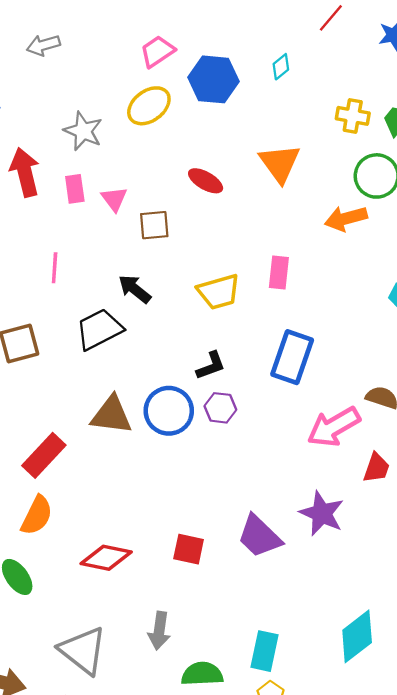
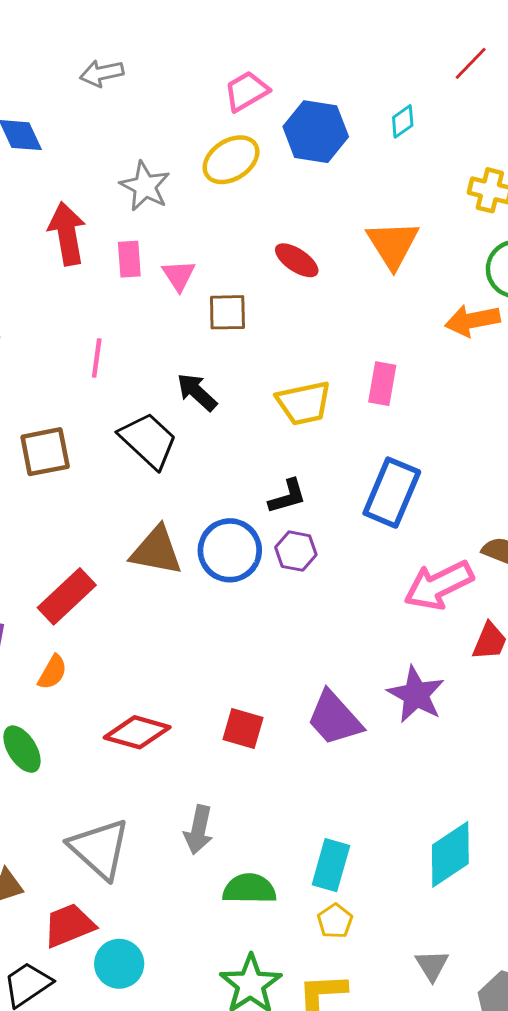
black trapezoid: (99, 329) -> (148, 440), turned 66
orange semicircle: (37, 515) -> (52, 672), size x0.7

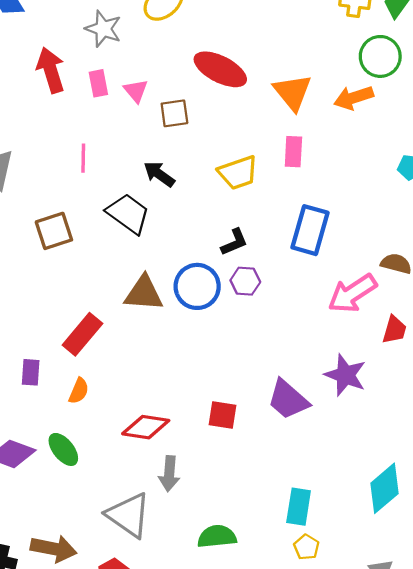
orange triangle: (393, 244) -> (293, 92), moved
red ellipse: (297, 260) -> (220, 69), size x1.6
gray arrow: (199, 830) -> (169, 474), moved
green semicircle: (249, 889) -> (217, 537), moved

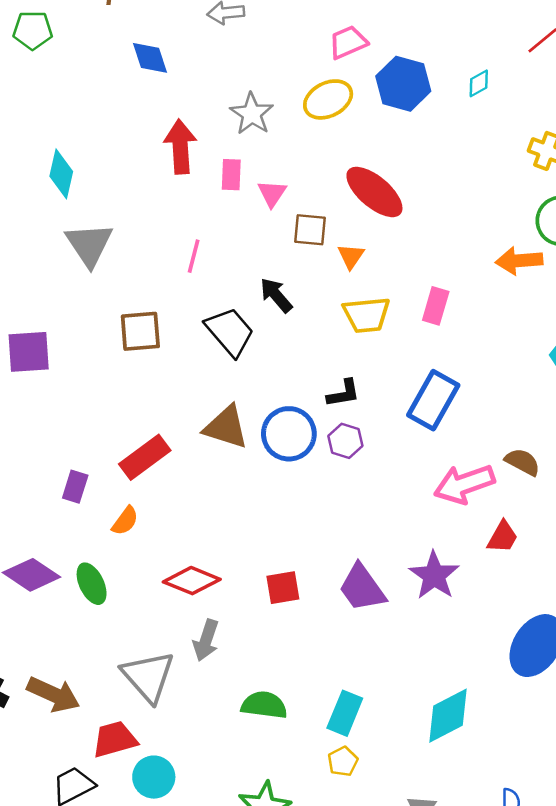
orange triangle: (293, 92) -> (351, 256), moved, size x0.6
red square: (222, 415) -> (283, 588), turned -32
green semicircle: (217, 537) -> (264, 705), moved

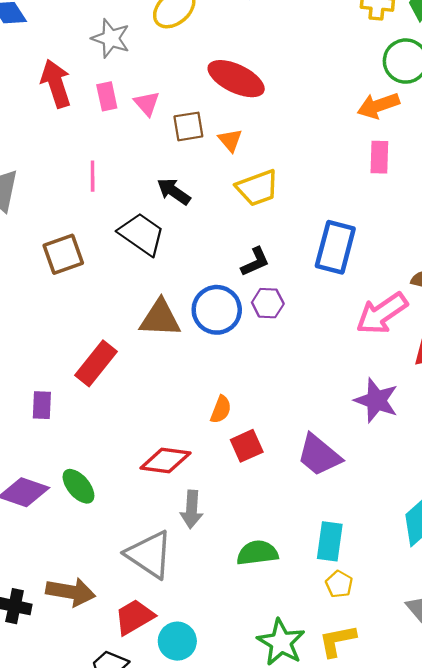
pink rectangle: (436, 306) -> (379, 157), moved
orange semicircle: (125, 521) -> (221, 410), moved
purple trapezoid: (362, 588) -> (319, 455), moved

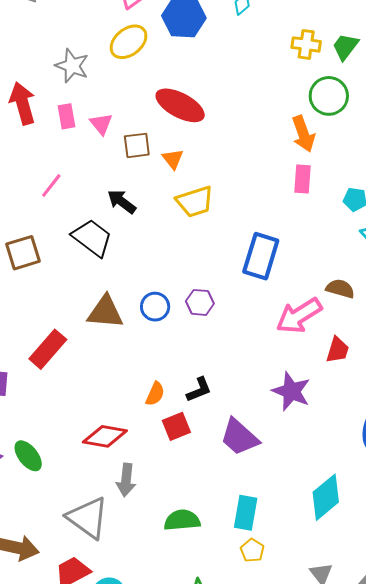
orange arrow: (378, 105) -> (303, 134), turned -93
pink line: (93, 176) -> (51, 186), turned 36
black L-shape: (255, 262) -> (199, 390), moved
blue circle: (217, 310) -> (155, 307), size x0.7

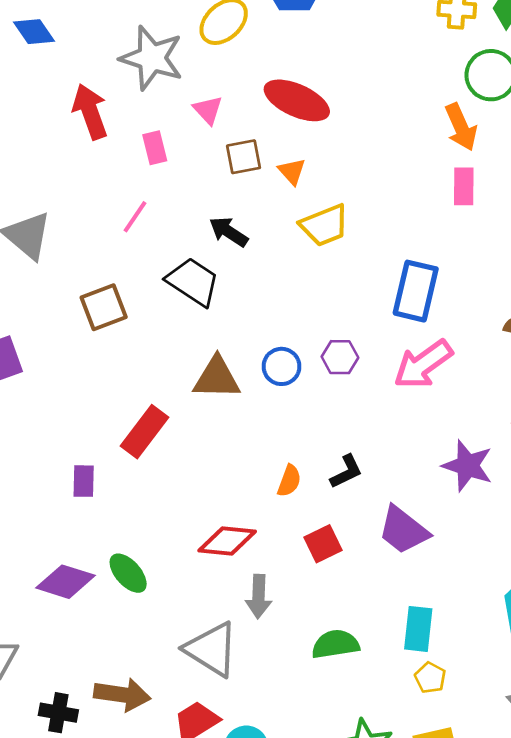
gray star: (72, 66) -> (152, 58), size x1.4
pink rectangle: (67, 116) -> (155, 148), moved
pink triangle: (101, 124) -> (208, 110), moved
pink arrow: (299, 316) -> (423, 364), moved
red square: (176, 426) -> (323, 544), moved

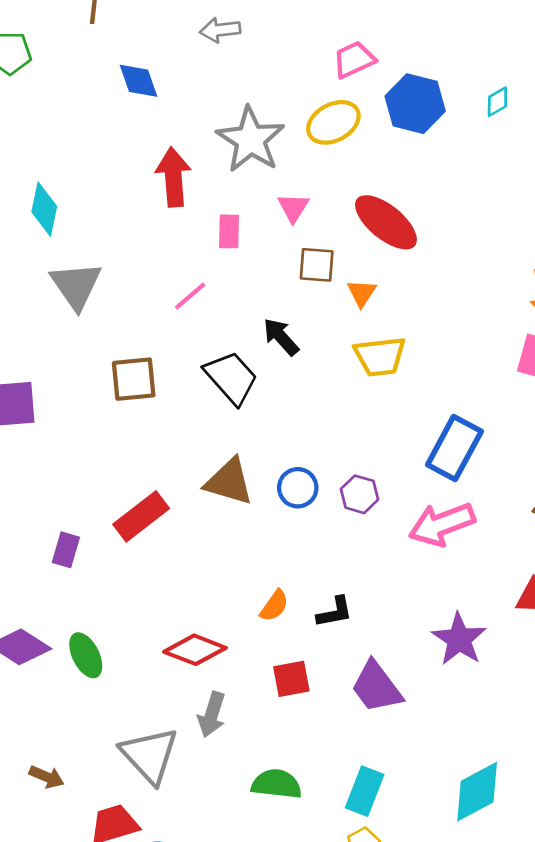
brown arrow: (122, 695) -> (47, 777), size x0.6

